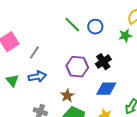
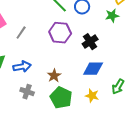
purple hexagon: (77, 67) -> (60, 33), moved
blue arrow: (37, 77) -> (22, 67), moved

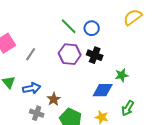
green star: (112, 16) -> (122, 75), moved
black cross: (90, 42) -> (95, 55), moved, turned -35
brown star: (54, 76) -> (54, 99), moved

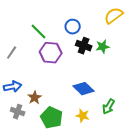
green line: (69, 26) -> (39, 32), moved
black cross: (95, 55) -> (84, 46), moved
green star: (122, 75) -> (103, 47), moved
blue diamond: (103, 90) -> (84, 89), turned 45

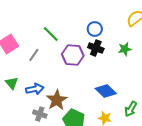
green line: (39, 32) -> (51, 34), moved
black cross: (84, 46) -> (96, 48), moved
brown star: (35, 98) -> (57, 100), size x1.5

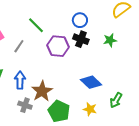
blue arrow: (35, 89) -> (20, 80), turned -78

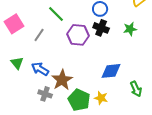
blue arrow: (20, 80) -> (40, 69), turned -60
blue diamond: (91, 82) -> (111, 71), turned -50
green arrow: (116, 100) -> (136, 89), turned -56
yellow star: (90, 109) -> (101, 98), moved

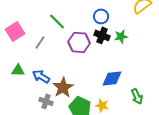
green star: (130, 29) -> (121, 36), moved
green triangle: (17, 63) -> (18, 70), turned -48

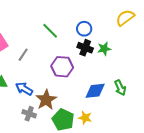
green line: (57, 21) -> (50, 31), moved
purple hexagon: (79, 42) -> (62, 67), moved
green arrow: (137, 96) -> (120, 88), moved

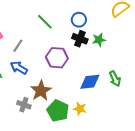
blue arrow: (24, 89) -> (19, 68), moved

